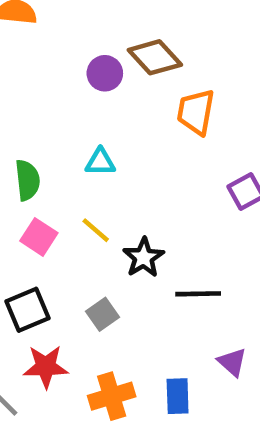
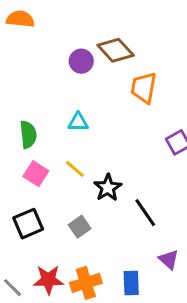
black line: (198, 294) -> (145, 213), turned 56
red star: (46, 367) -> (48, 280), moved

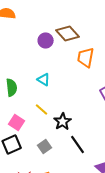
cyan triangle: (78, 122) -> (44, 80), turned 32
pink square: (36, 174) -> (17, 122), moved
black line: (145, 213) -> (78, 144), moved

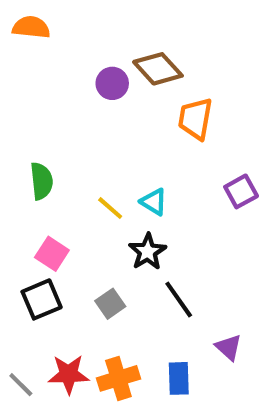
cyan triangle: (44, 80) -> (154, 202), moved
yellow line: (42, 110) -> (110, 208), moved

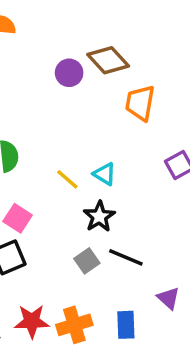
black line: (179, 299) -> (126, 257), turned -32
gray square: (110, 304) -> (87, 261), moved

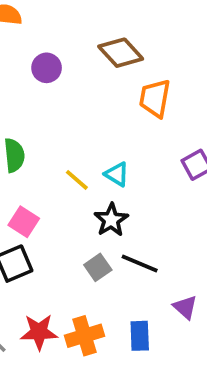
purple circle: (69, 73) -> (47, 68), moved

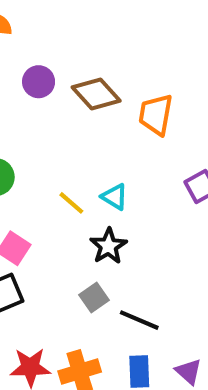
brown diamond: (121, 53) -> (96, 94), moved
black line: (140, 264) -> (139, 320), moved
purple triangle: (185, 307) -> (189, 371), moved

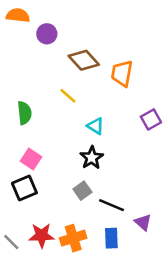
purple circle: (39, 82) -> (47, 34), moved
yellow line: (71, 203) -> (68, 96), moved
purple triangle: (189, 371) -> (143, 222), moved

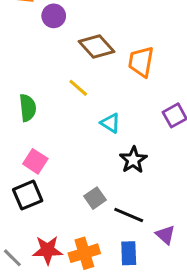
black star: (92, 158) -> (133, 160), moved

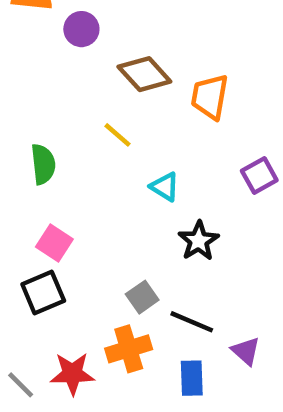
orange cross: (84, 253) -> (129, 349), moved

